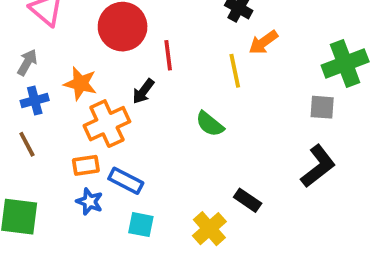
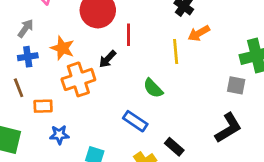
orange rectangle: (86, 165) -> (43, 106), moved
blue rectangle: (126, 181) -> (135, 121), moved
blue star: (90, 202) -> (59, 135), turned -30

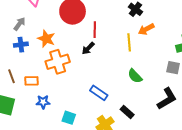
black arrow: (107, 59) -> (88, 48), moved
brown line: (19, 88) -> (12, 76), moved
green semicircle: (153, 88) -> (135, 76), moved

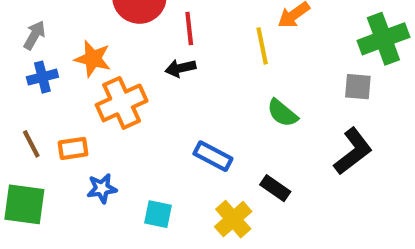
black arrow: (88, 48) -> (180, 68), turned 40

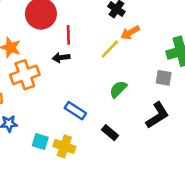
yellow line: (262, 46) -> (110, 49), turned 50
green semicircle: (282, 113) -> (118, 89), turned 90
yellow cross: (233, 219) -> (64, 146), moved, turned -35

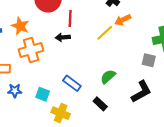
green semicircle: (118, 89) -> (108, 77), moved
cyan square: (40, 142) -> (43, 94), moved

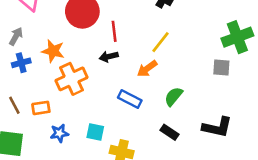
orange arrow: (123, 20) -> (147, 69), moved
blue rectangle: (72, 83) -> (130, 99), moved
black L-shape: (141, 92) -> (217, 127), moved, turned 50

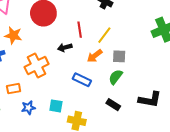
red line: (114, 31) -> (80, 30), moved
orange star: (53, 51) -> (13, 35), moved
gray square: (221, 67) -> (119, 56), moved

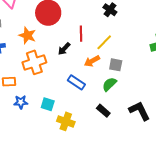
orange star: (13, 35) -> (27, 35), moved
black arrow: (65, 47) -> (64, 49), turned -40
black L-shape: (150, 100) -> (140, 111), turned -135

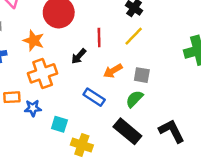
yellow line: (104, 42) -> (134, 36), moved
blue star: (21, 102) -> (33, 108), moved
black rectangle: (103, 111) -> (127, 131), size x1.6

